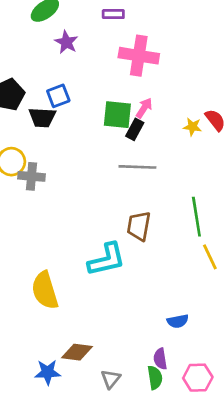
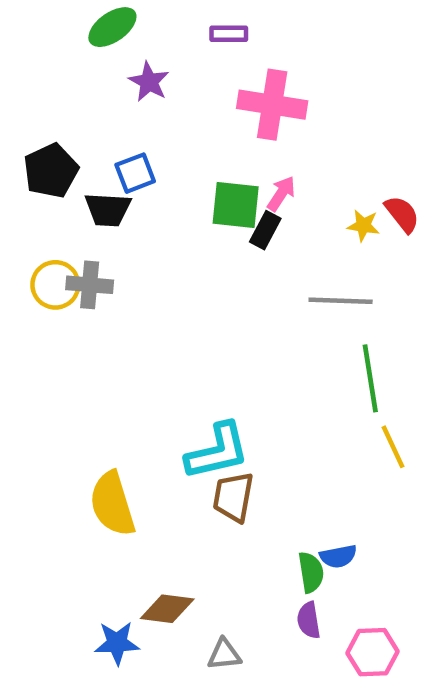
gray line: (137, 167) -> (341, 301), moved
gray cross: (31, 176) -> (90, 285), moved
brown trapezoid: (139, 226) -> (233, 497), moved
green semicircle: (155, 378) -> (311, 572), moved
gray triangle: (111, 379) -> (224, 654), turned 45

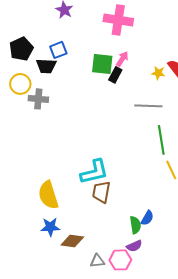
yellow circle: (55, 285) -> (20, 84), moved
blue semicircle: (338, 556) -> (147, 218), turned -49
purple semicircle: (309, 620) -> (134, 246), turned -105
blue star: (117, 643) -> (50, 227), moved
pink hexagon: (373, 652) -> (120, 260), moved

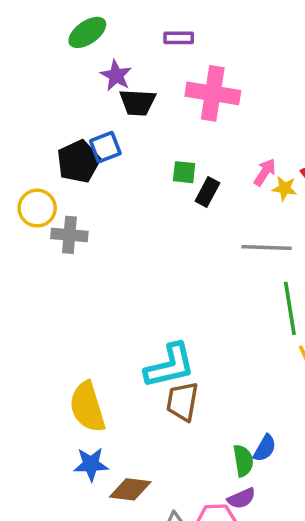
black pentagon: (21, 49) -> (78, 161), moved
pink arrow: (122, 59) -> (265, 172), moved
green square: (102, 64) -> (184, 172), size x0.6
black trapezoid: (46, 66) -> (138, 102), moved

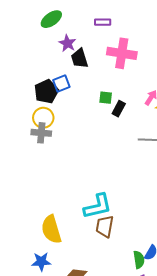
black trapezoid: (138, 102) -> (79, 58), turned 70
yellow circle: (37, 208) -> (43, 118), moved
blue star: (91, 464) -> (41, 262), moved

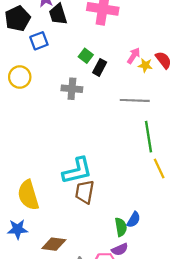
black pentagon: (46, 92) -> (18, 18), moved
green square: (106, 98) -> (86, 56), turned 32
gray cross: (41, 133) -> (72, 89), moved

